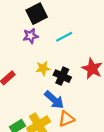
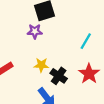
cyan line: (64, 37) -> (86, 41), moved, turned -42

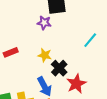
red star: (89, 74) -> (76, 84), moved

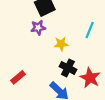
red rectangle: (11, 52) -> (18, 77), moved
yellow star: (45, 55) -> (61, 44), moved

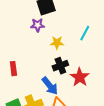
black cross: (68, 68) -> (60, 66), turned 35
red rectangle: (18, 77) -> (13, 69), turned -64

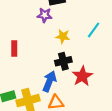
red rectangle: (13, 69) -> (14, 49), moved
blue arrow: (50, 86) -> (49, 81), turned -126

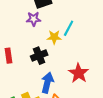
cyan line: (94, 30) -> (69, 28), moved
black cross: (63, 61) -> (39, 56), moved

